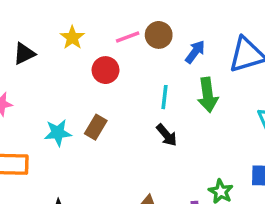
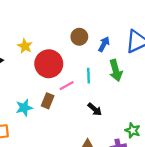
pink line: (128, 37) -> (67, 86), moved
red circle: (105, 70) -> (49, 64), size x1.6
black arrow: (167, 135) -> (95, 109), moved

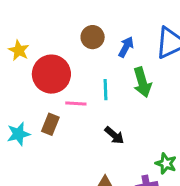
pink line: (67, 86) -> (76, 104), turned 32

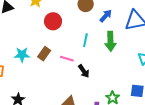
red circle: (51, 74) -> (53, 21), size x0.7
pink line: (76, 104) -> (67, 59), moved

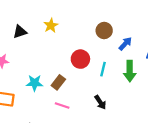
red circle: (53, 21) -> (80, 59), moved
pink line: (67, 59) -> (62, 106), moved

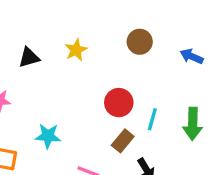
brown circle: (104, 30) -> (140, 42), moved
blue arrow: (125, 44) -> (192, 56), moved, turned -112
brown rectangle: (58, 82) -> (123, 141), moved

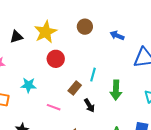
yellow star: (76, 50) -> (46, 32), size x1.6
red circle: (119, 103) -> (56, 59), moved
green arrow: (193, 124) -> (116, 90), moved

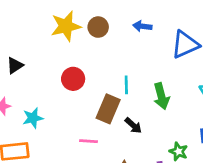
yellow star: (46, 32) -> (66, 26), moved, turned 30
cyan star: (28, 85) -> (33, 118), moved
brown rectangle: (75, 88) -> (108, 109), size x1.5

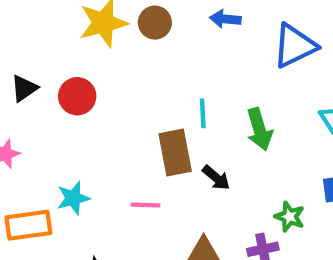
red circle: (73, 79) -> (77, 96), moved
brown rectangle: (108, 109) -> (175, 153), turned -32
cyan star: (33, 118) -> (73, 198), moved

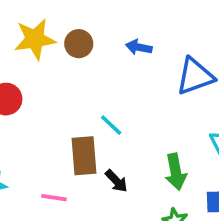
cyan line: (203, 113) -> (111, 125), turned -50
green arrow: (259, 129) -> (176, 172), moved

